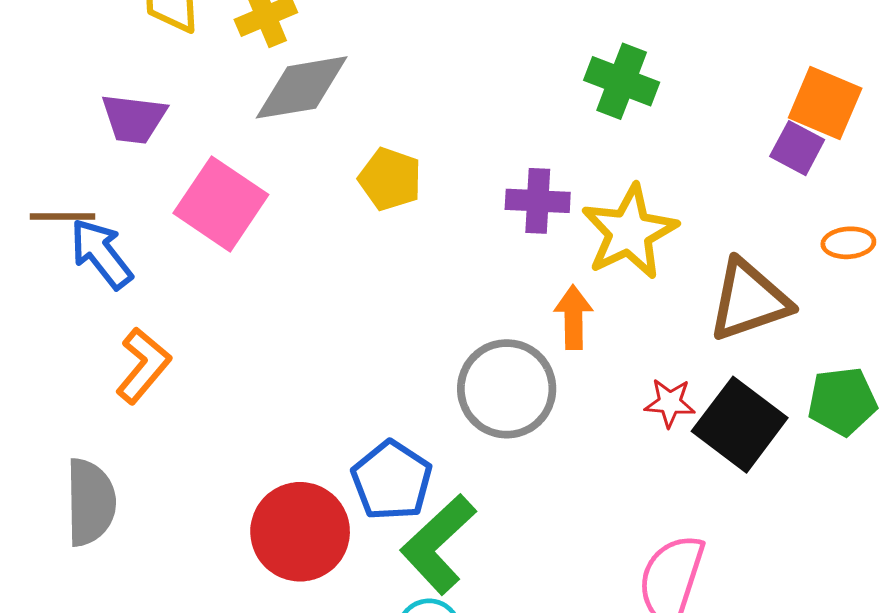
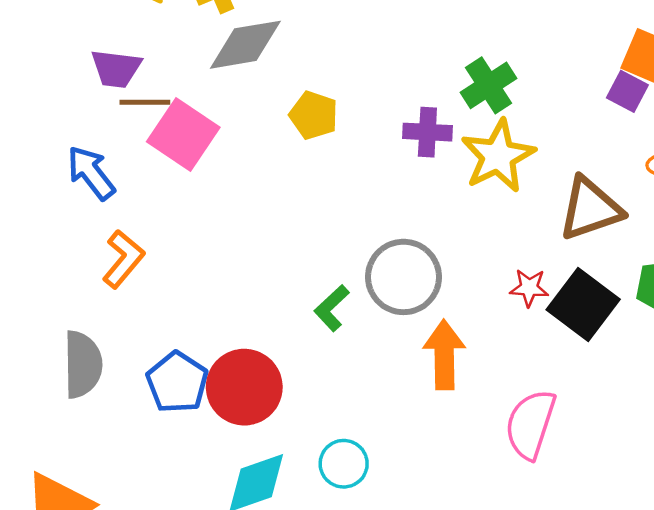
green cross: (622, 81) -> (489, 85), moved, turned 36
brown line: (62, 216) -> (145, 102), moved
orange arrow: (573, 317) -> (444, 355), moved, size x1.4
blue pentagon: (392, 480) -> (177, 382), moved
green L-shape: (438, 544) -> (332, 308), moved, size x0.6

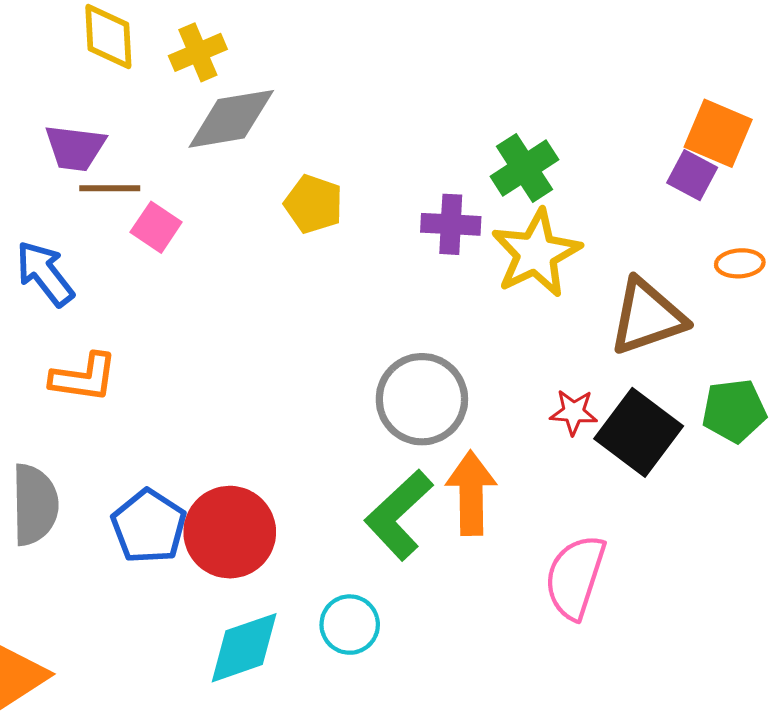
pink square: (183, 134) -> (156, 227), size x0.6
orange L-shape: (123, 259) -> (84, 377), turned 58
green L-shape: (332, 308) -> (399, 515), moved, size x1.6

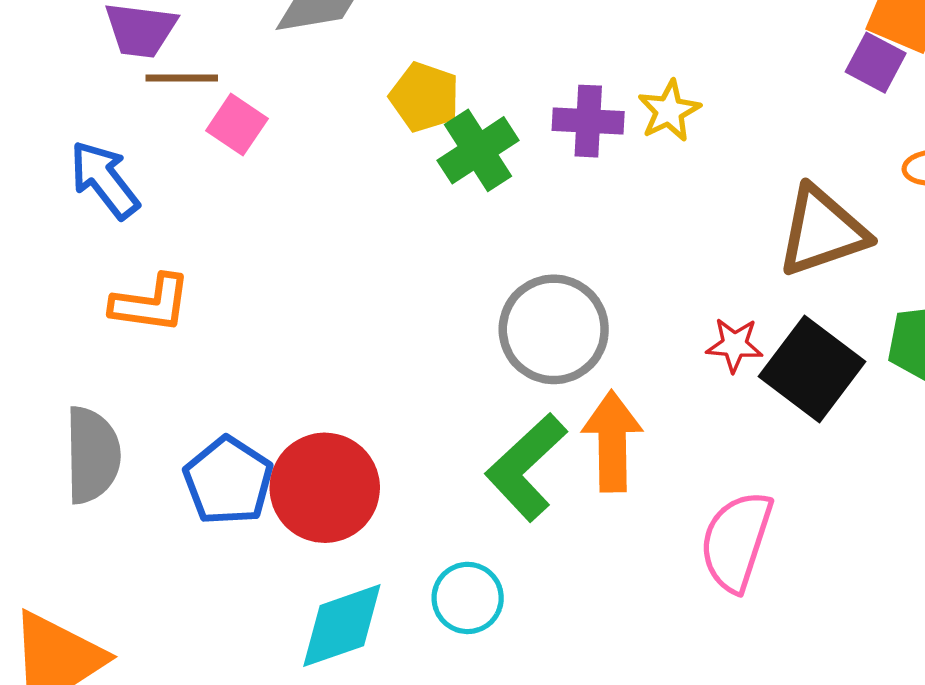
green cross: (524, 168) -> (478, 150), moved
yellow star: (536, 253) -> (669, 111), moved, size x0.6

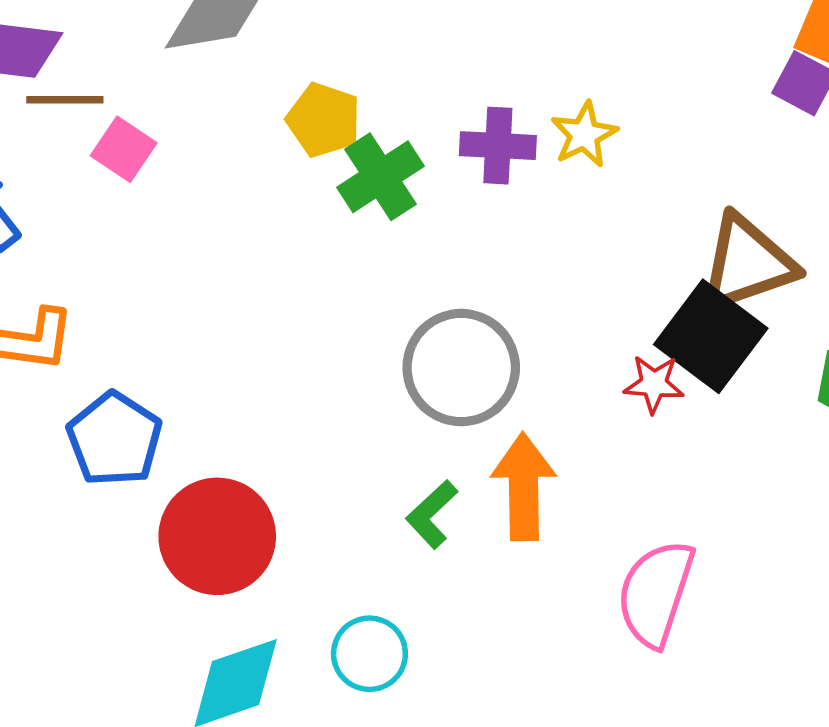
black square: (812, 369) -> (711, 336), moved
green L-shape: (526, 467) -> (432, 514), size x0.6
blue pentagon: (228, 481) -> (114, 439), moved

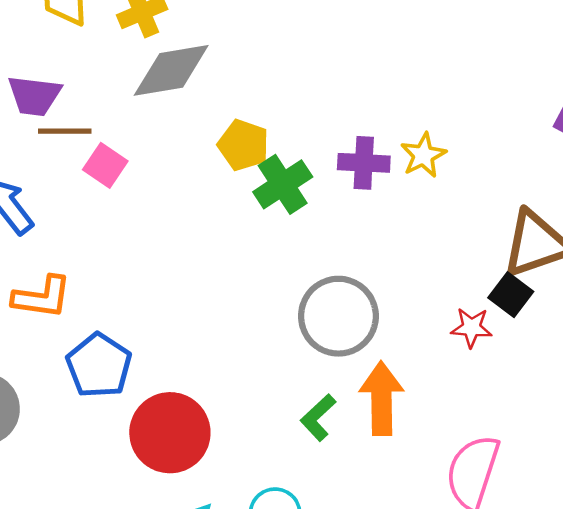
black square: (711, 336) -> (511, 295), size x0.6

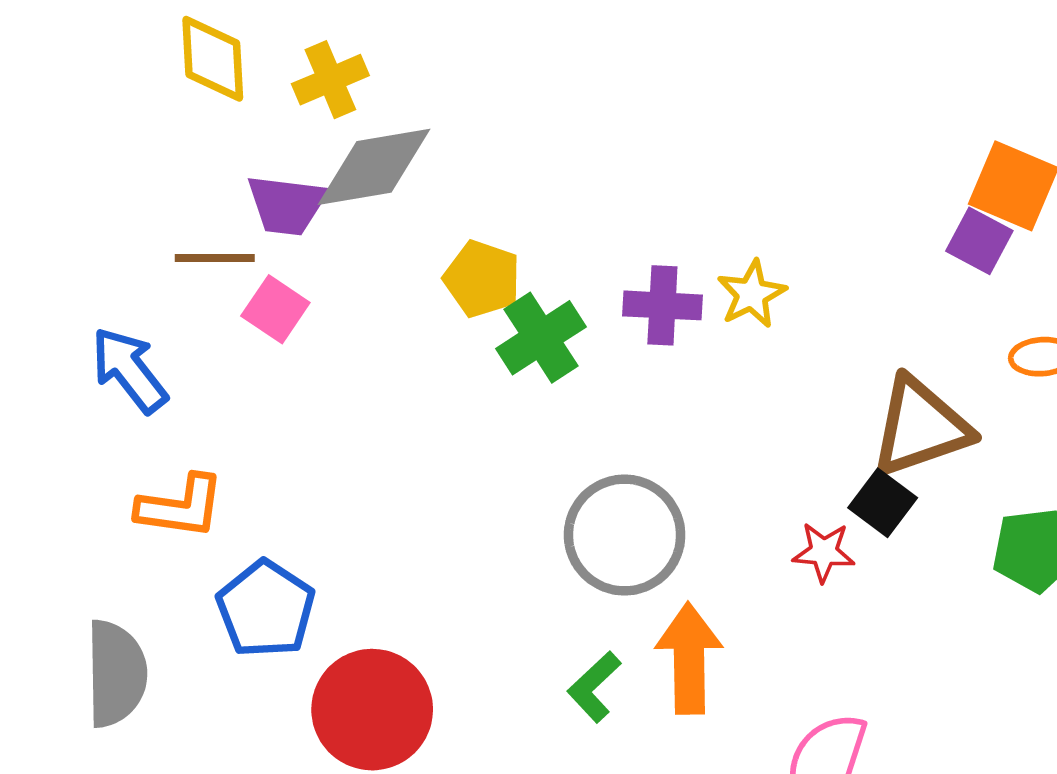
purple trapezoid: (34, 96) -> (287, 205), moved

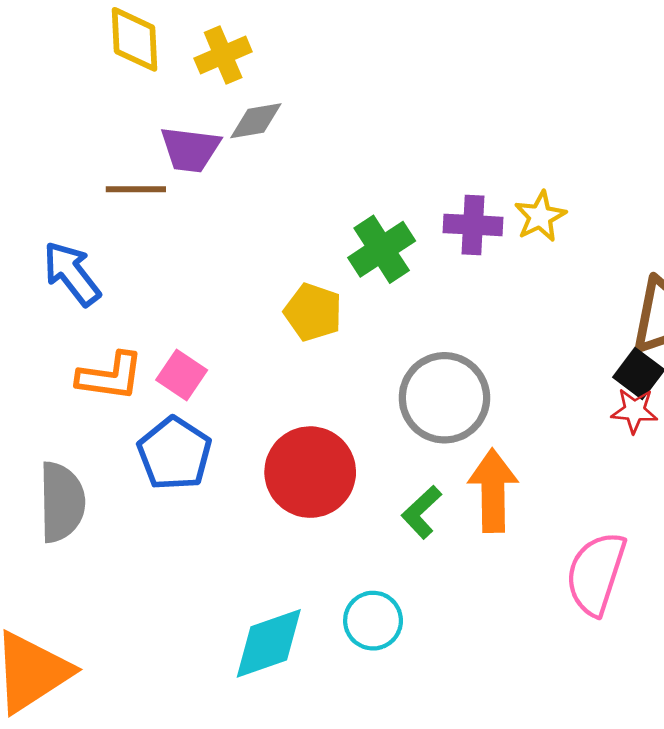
gray diamond: (374, 167) -> (256, 121), size x0.6
yellow pentagon: (482, 279) -> (313, 312), moved
pink square: (275, 309) -> (182, 375), moved
red star: (824, 552) -> (634, 411), moved
red circle: (372, 710) -> (310, 472), moved

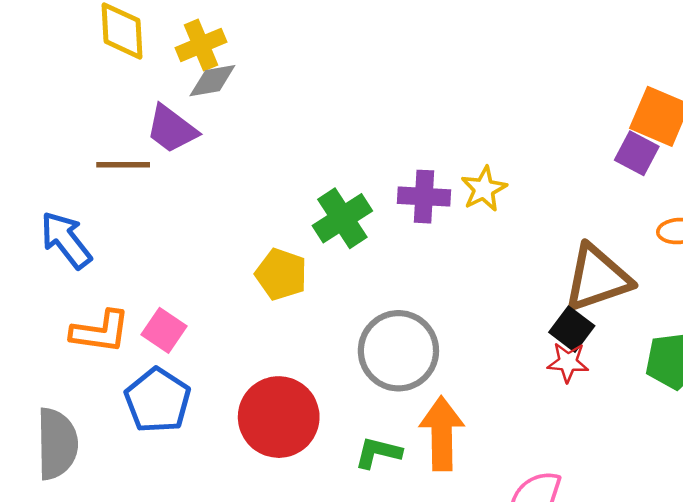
gray diamond: (256, 121) -> (212, 81), moved
purple trapezoid: (190, 149) -> (172, 129), turned 30
green L-shape: (422, 512) -> (378, 453), turned 57

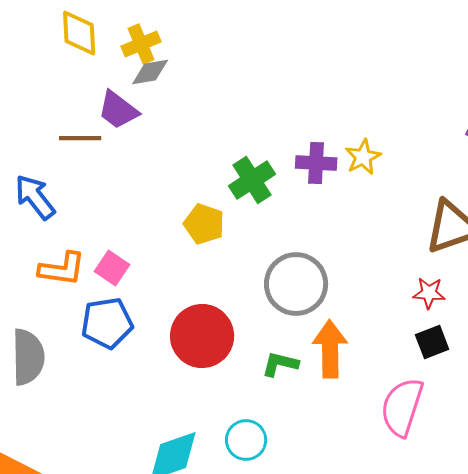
black square: (572, 329) -> (432, 342), moved, turned 32
blue pentagon: (158, 400) -> (107, 323), turned 30

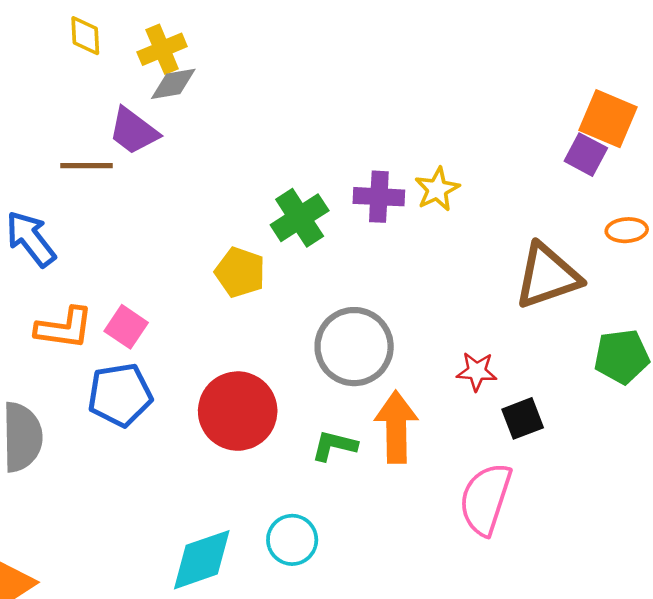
yellow diamond: (79, 33) -> (85, 36), size x0.7
red star: (429, 293) -> (477, 371), moved

